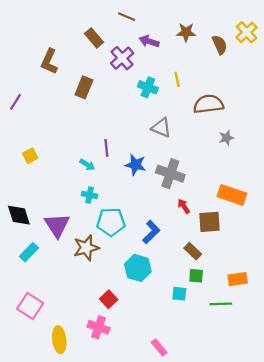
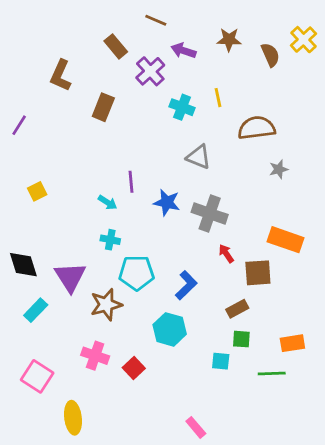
brown rectangle: (193, 251) -> (237, 309), turned -72
pink cross: (99, 327) -> (95, 356), moved

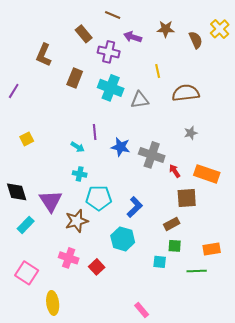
purple cross: (150, 71) -> (109, 52), turned -35
cyan cross: (182, 107) -> (111, 88), moved, size x1.4
gray triangle: (199, 157) -> (140, 100), moved, turned -30
gray star: (279, 169) -> (191, 133), moved
red arrow: (226, 253) -> (175, 171), moved

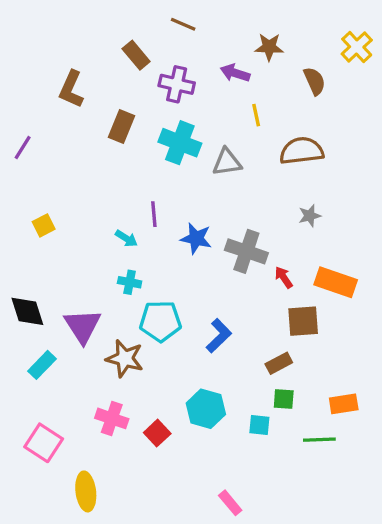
purple arrow: (133, 37) -> (235, 73), moved
brown semicircle: (196, 40) -> (315, 81), moved
brown star: (77, 221) -> (125, 358), turned 30
cyan hexagon: (123, 239) -> (206, 409), moved

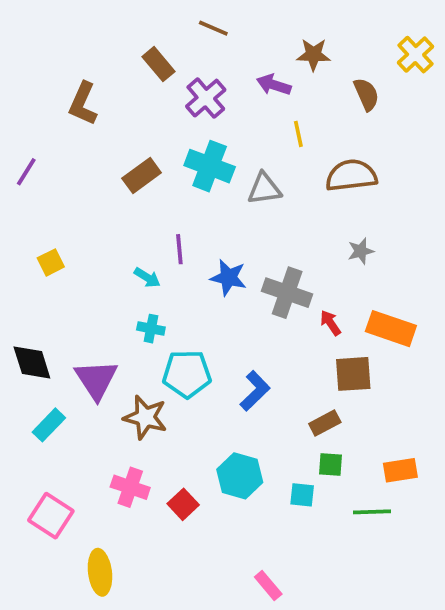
purple cross: (177, 84) -> (206, 98), turned 36
brown rectangle: (121, 126) -> (142, 176), moved, turned 32

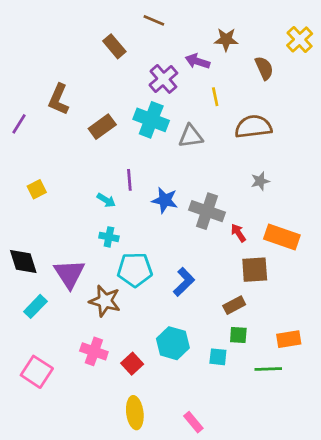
purple cross: (206, 98) -> (163, 79), moved
brown L-shape: (83, 104) -> (59, 99), moved
yellow ellipse: (100, 572) -> (135, 413), moved

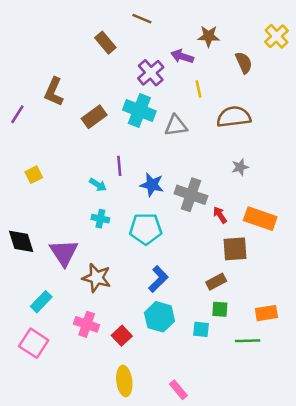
cyan pentagon: (135, 270) -> (146, 229), moved
blue L-shape: (184, 282) -> (158, 279), moved
cyan rectangle: (35, 306) -> (41, 302), moved

